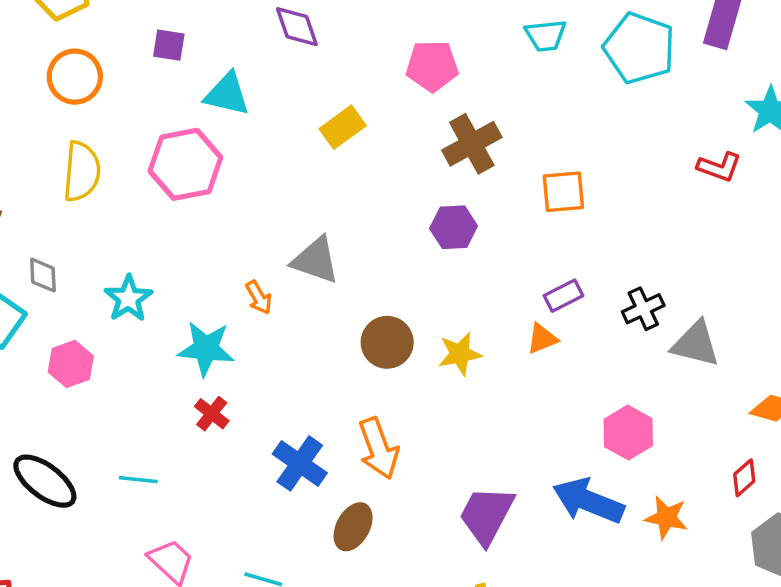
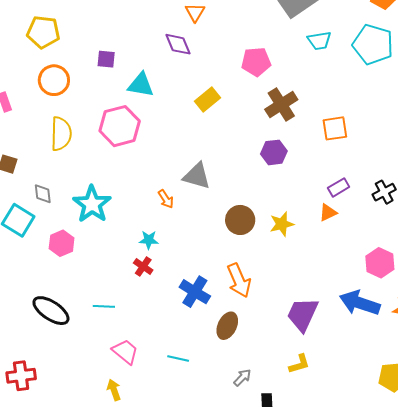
cyan star: (128, 298) -> (92, 204), size x1.4
cyan star: (206, 349) -> (149, 240), moved, size x0.6

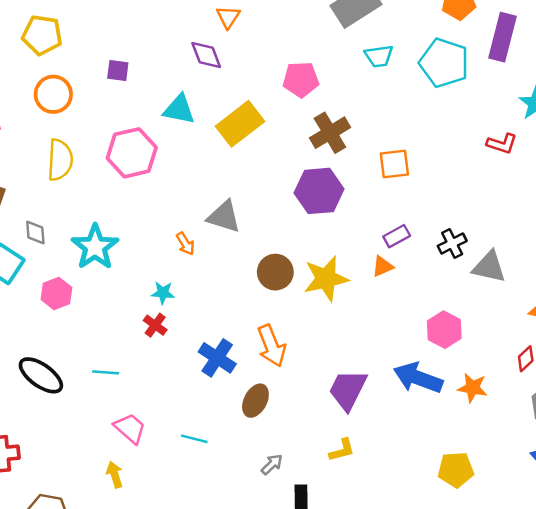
cyan triangle: (141, 85) -> (179, 109), moved
yellow rectangle: (207, 100) -> (240, 124), size x1.5
purple hexagon: (274, 152) -> (319, 191), size x1.5
yellow star: (282, 224) -> (326, 279), size x1.5

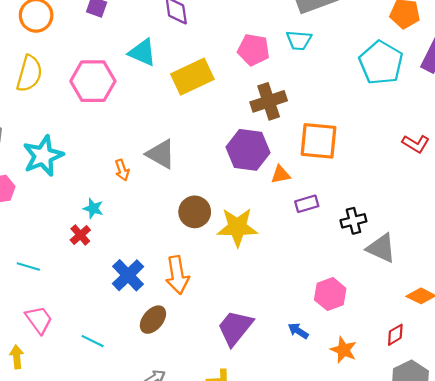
cyan trapezoid: (379, 56) -> (299, 40), moved
orange square: (394, 164) -> (319, 141), size x1.4
orange triangle: (383, 266) -> (280, 175), moved
blue arrow: (418, 378) -> (298, 331), size x0.5

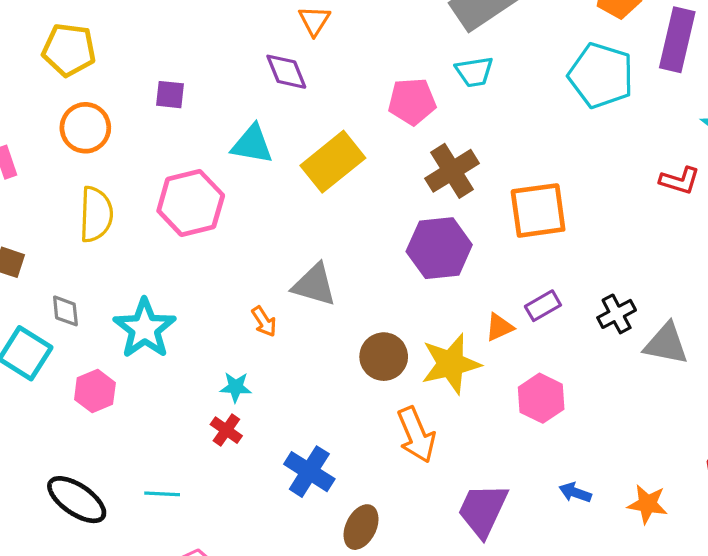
orange triangle: (280, 175) -> (499, 327), moved
orange arrow: (177, 275) -> (416, 435), moved
pink hexagon: (330, 294) -> (541, 398), moved

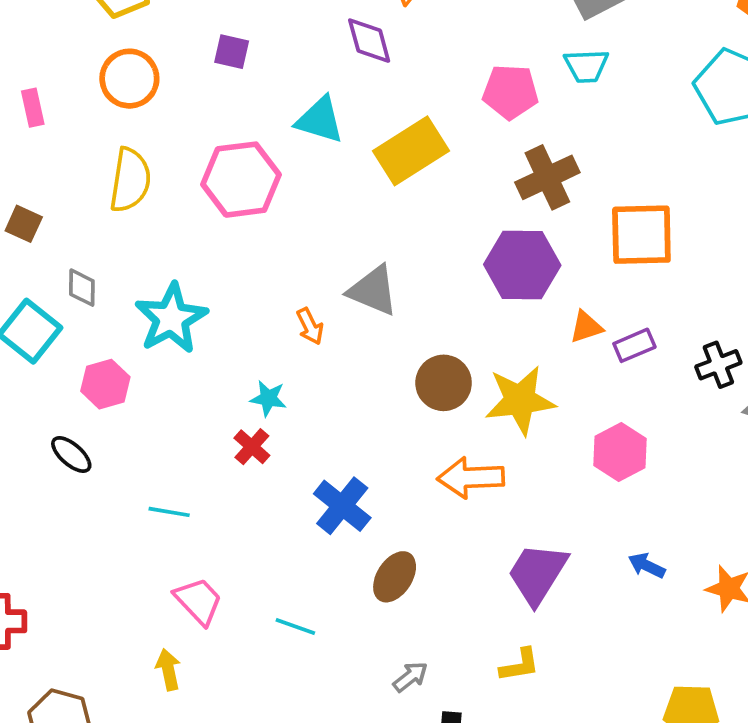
orange triangle: (499, 327) -> (586, 327), moved
orange arrow: (416, 435) -> (471, 478), turned 104
black ellipse: (77, 500) -> (71, 454), moved, size x0.6

